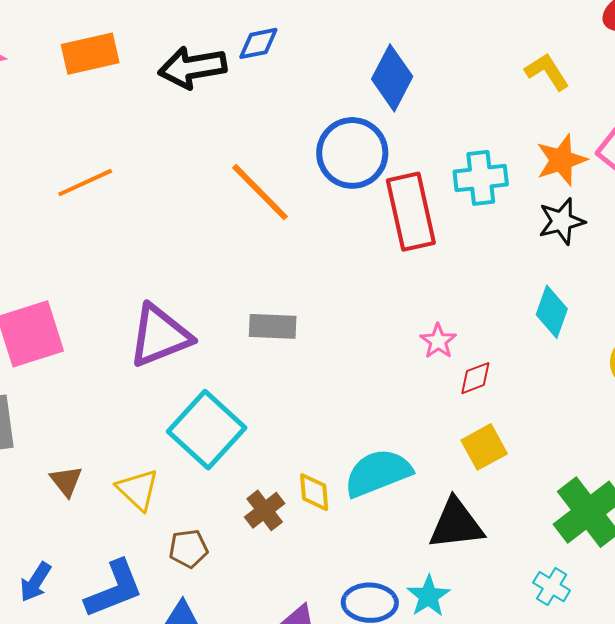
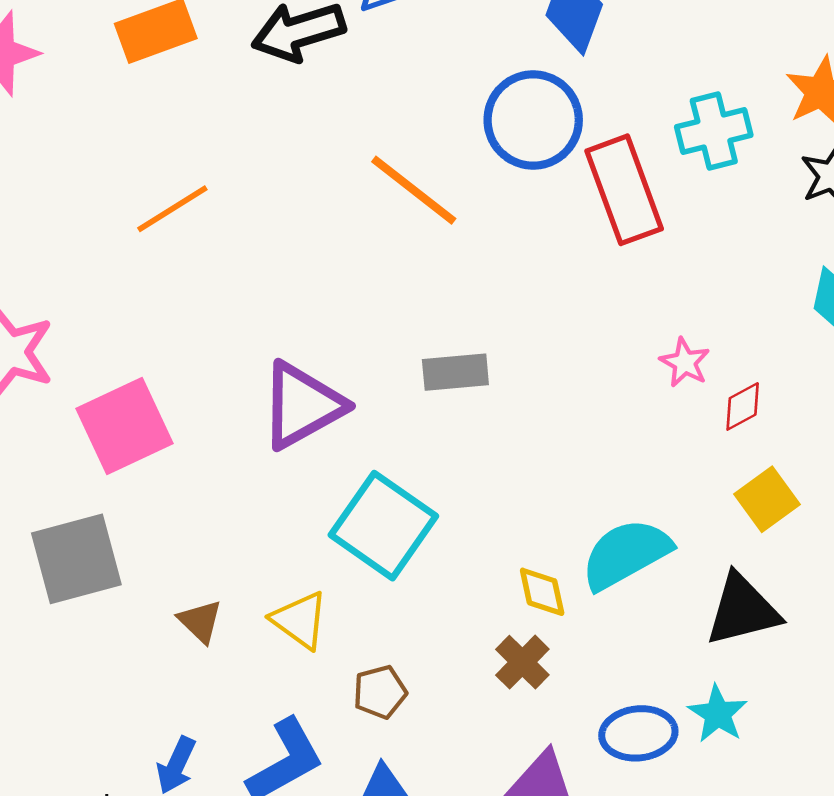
brown cross: (265, 510) -> (522, 662), moved

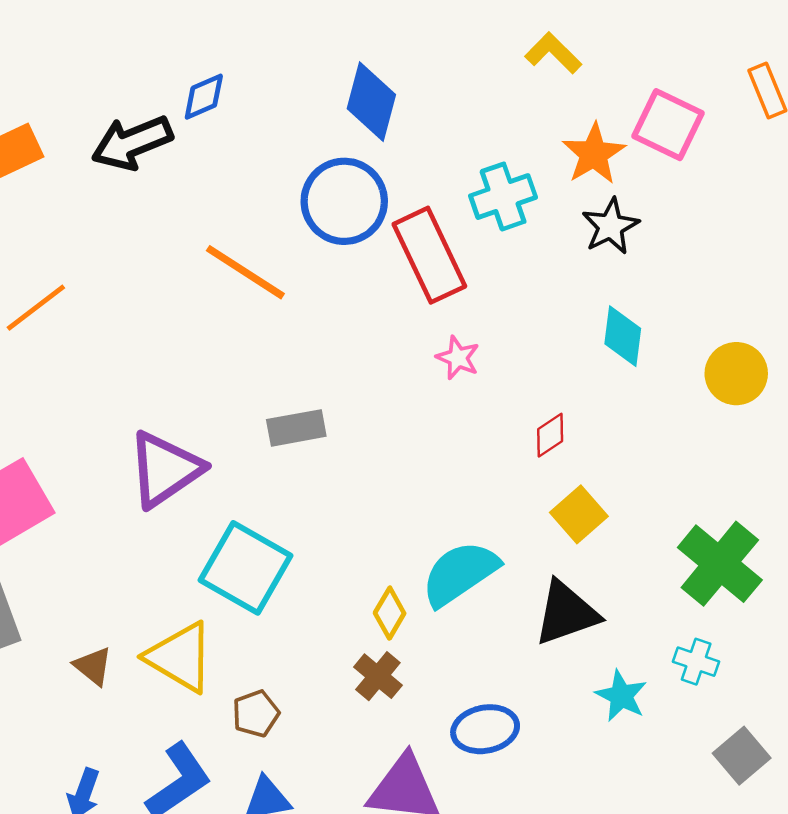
pink star: (685, 362) -> (458, 358), moved
yellow diamond: (542, 592) -> (390, 613), turned 48
yellow triangle: (300, 620) -> (180, 657), size x1.4
cyan star: (718, 714) -> (621, 696), moved

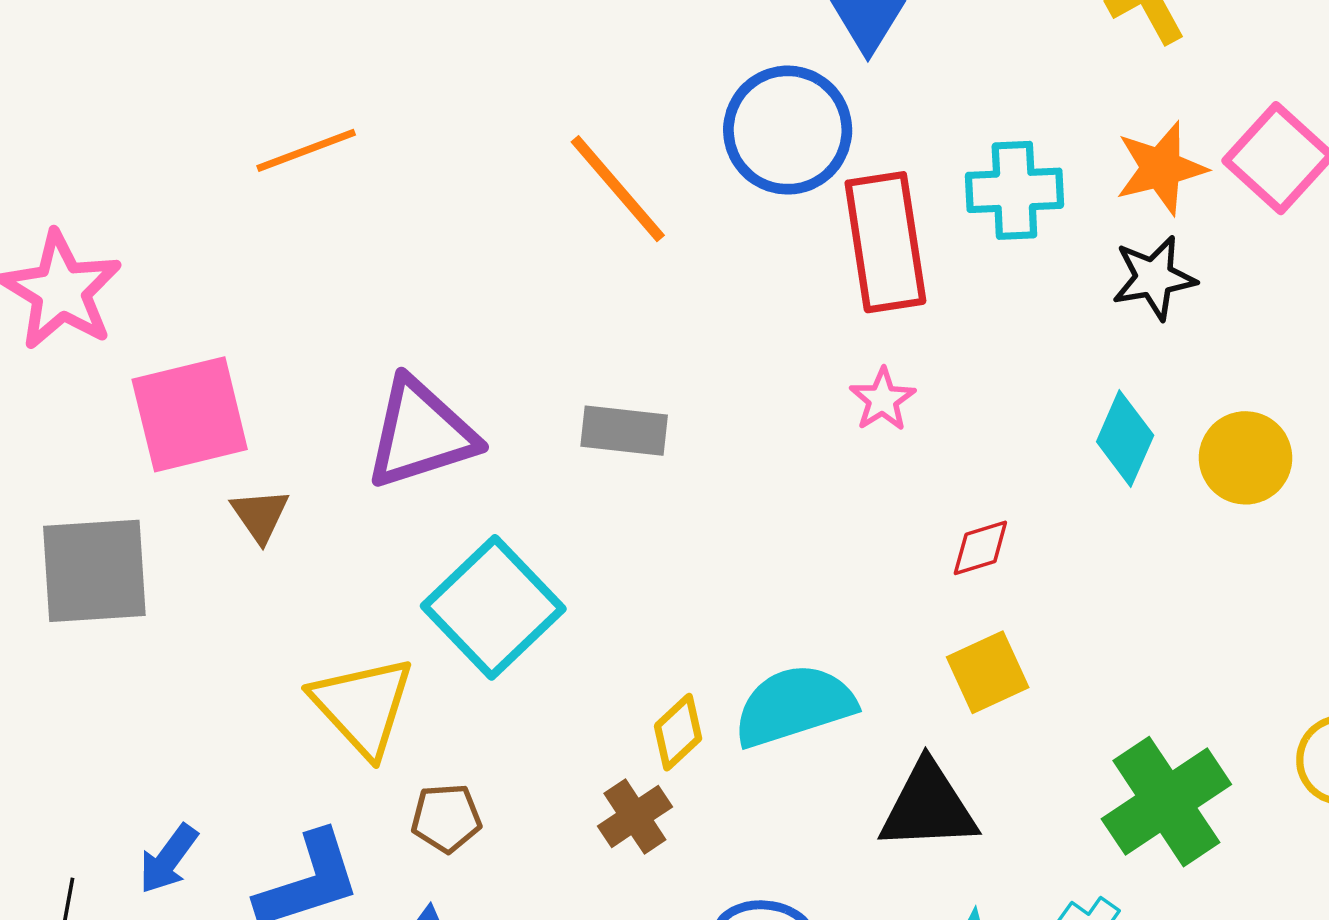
yellow circle: (736, 374) -> (1246, 458), moved
brown triangle: (93, 666) -> (260, 515), moved

